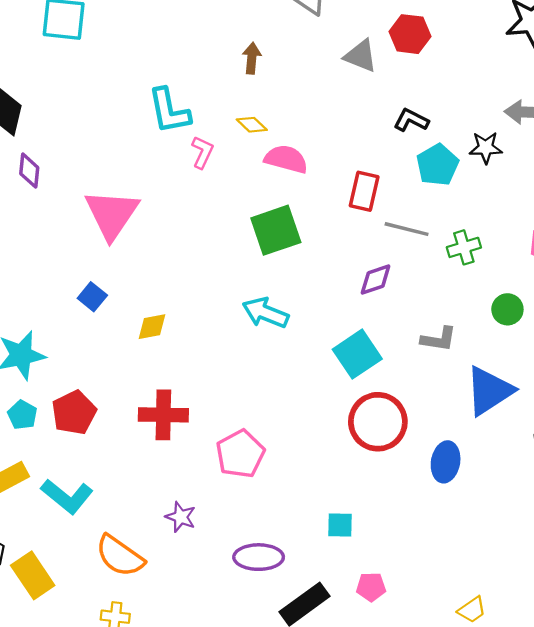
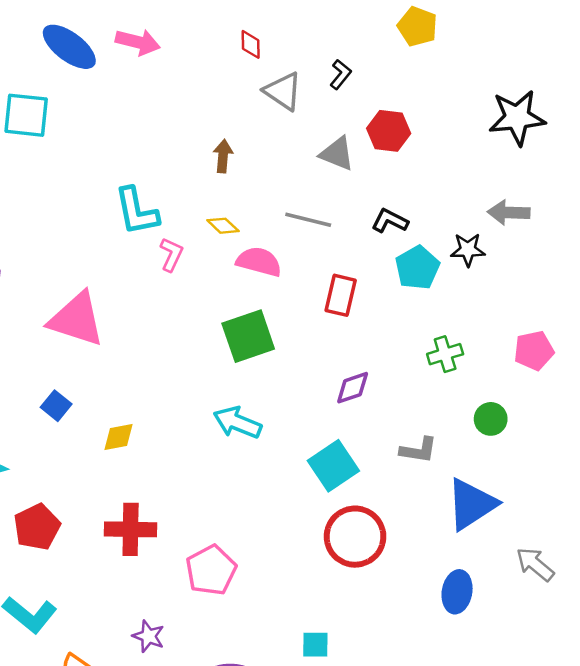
pink triangle: (112, 214) -> (77, 319), turned -46
gray line: (407, 229) -> (308, 220), moved
blue ellipse: (446, 462) -> (457, 592), moved

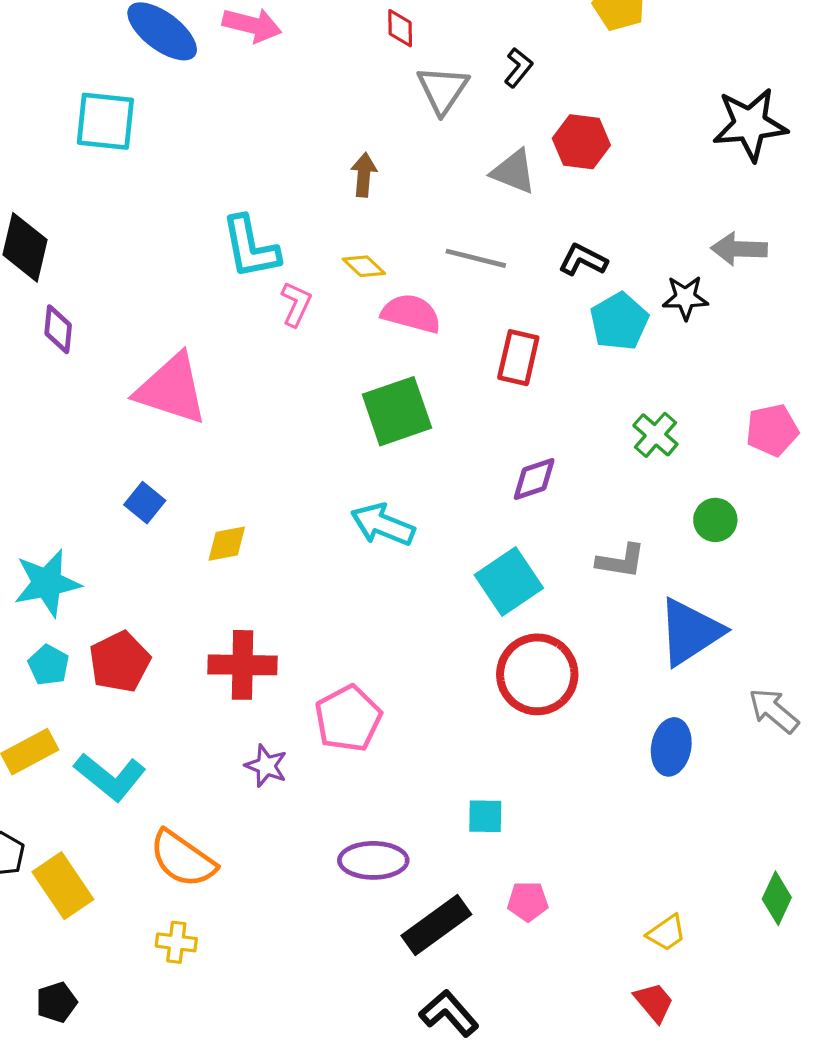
gray triangle: (283, 91) -> (443, 90), turned 30
green cross: (445, 354) -> (655, 435), turned -32
purple star: (149, 636) -> (266, 766), moved

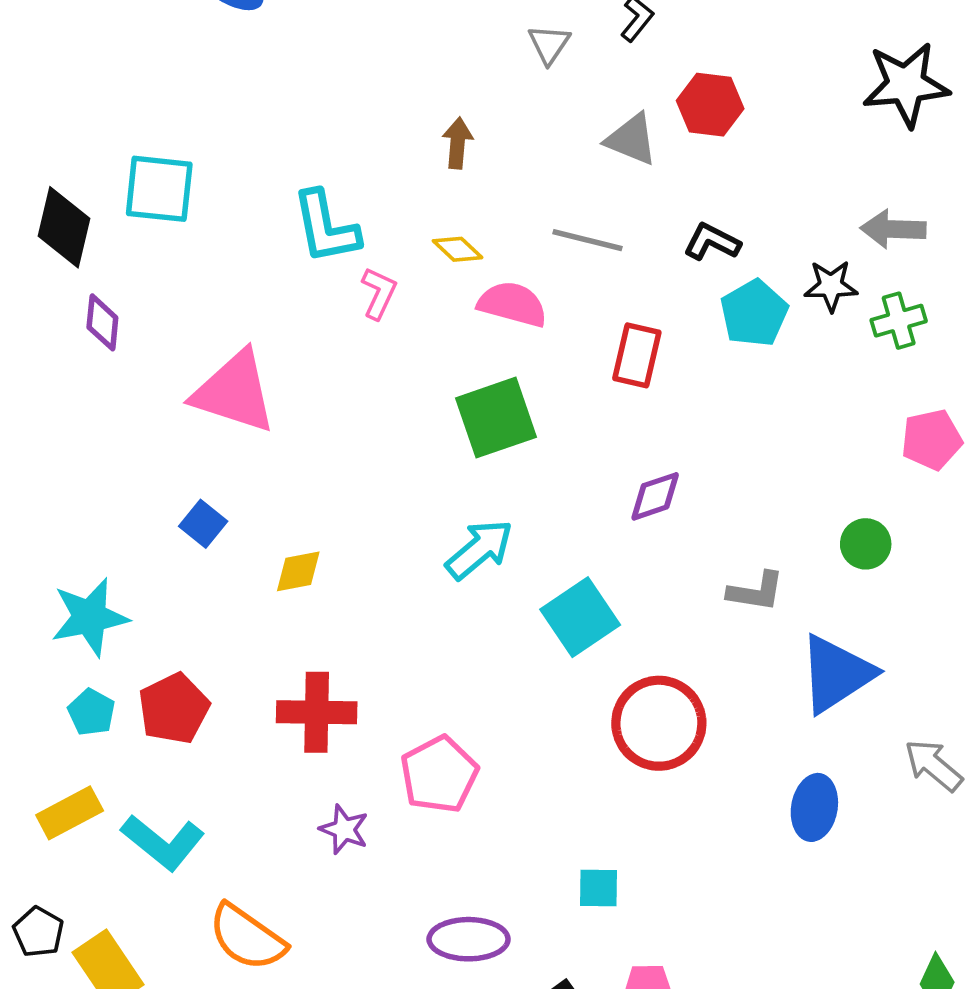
gray triangle: (443, 90) -> (549, 44), size x0.7
cyan square: (105, 121) -> (159, 189), moved
green cross: (655, 435) -> (899, 321), moved, turned 33
cyan arrow: (383, 525) -> (480, 549), turned 118
cyan square: (509, 581) -> (580, 617), moved

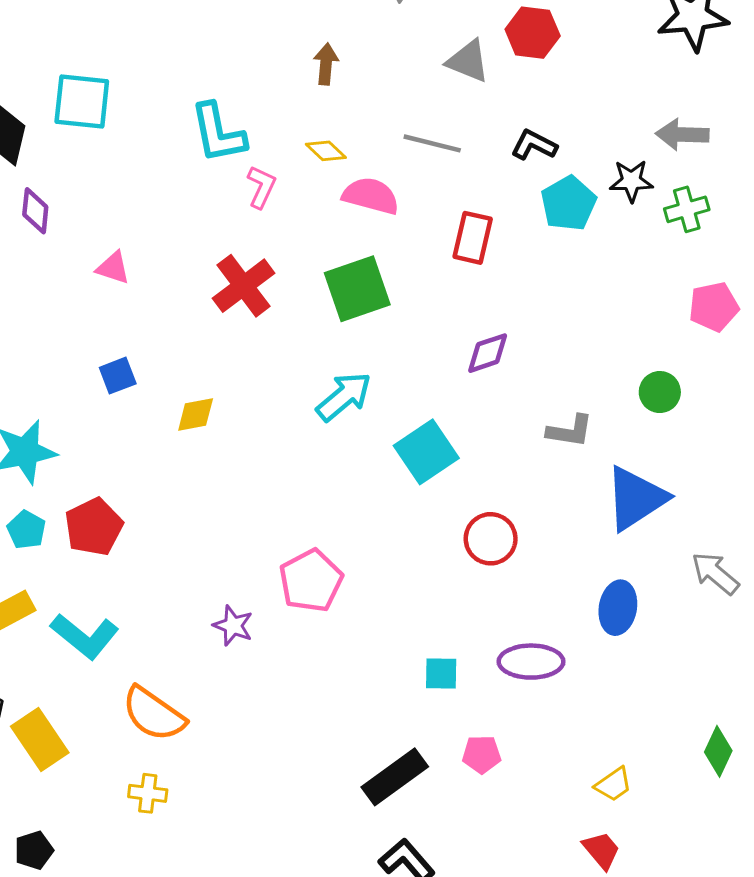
pink triangle: (234, 392) -> (113, 268), moved, size x0.5
blue square: (203, 524) -> (118, 376), turned 30
red cross: (317, 712) -> (243, 286), moved, turned -38
red circle: (659, 723) -> (491, 539), size x0.7
purple ellipse: (469, 939) -> (531, 662), moved

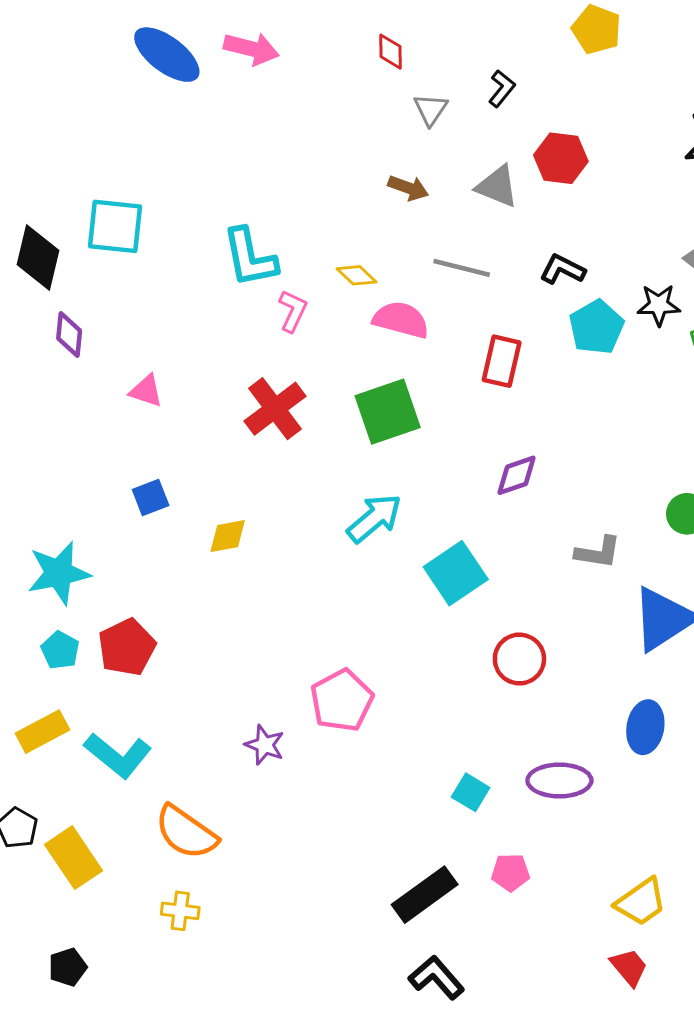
brown arrow: (326, 64) -> (408, 188), moved, turned 105
cyan square: (441, 674) -> (471, 792), turned 30
yellow trapezoid: (613, 784) -> (641, 902), size x1.4

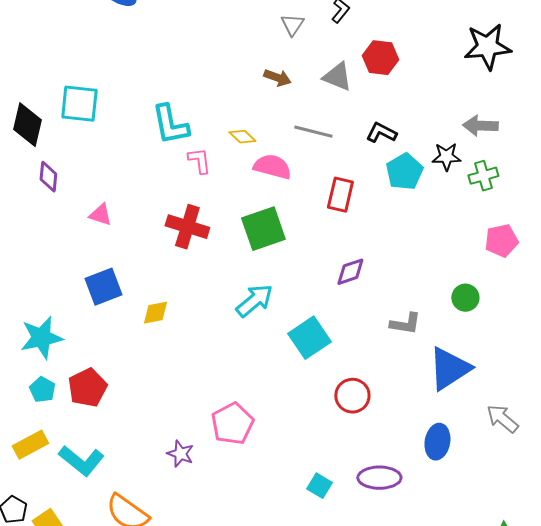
pink L-shape: (293, 311) -> (199, 161), turned -32
red cross: (275, 409) -> (187, 227), turned -36
blue square: (151, 498) -> (103, 287), size x1.5

